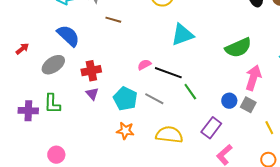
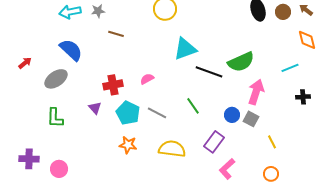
red cross: (91, 71) -> (113, 85), moved
black line: (168, 73) -> (209, 72), moved
purple cross: (28, 111) -> (29, 159), moved

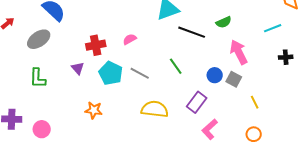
green semicircle: (241, 62) -> (224, 22), size x0.6
pink arrow: (256, 92) -> (239, 52), turned -45
orange star: (128, 145) -> (94, 110), moved

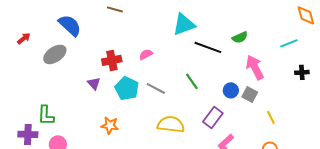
green L-shape: (38, 78) -> (46, 115), moved

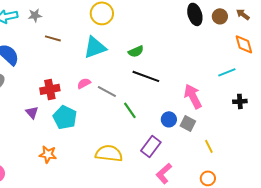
cyan triangle: (184, 24) -> (95, 47), moved
green semicircle: (240, 37) -> (136, 51), moved
gray line: (156, 88) -> (107, 91), moved

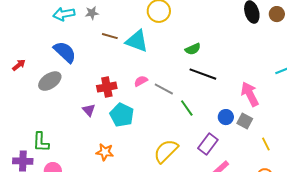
cyan triangle: (95, 47) -> (137, 41), moved, turned 40
yellow semicircle: (109, 153) -> (166, 151), turned -52

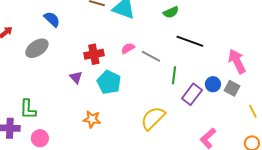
green semicircle: (193, 49) -> (171, 12), moved
blue semicircle: (65, 52) -> (52, 19), size x0.7
green line: (187, 108) -> (174, 75), turned 42
purple rectangle: (208, 144) -> (192, 94), moved

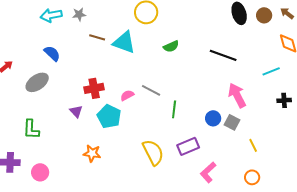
black line: (190, 41) -> (223, 55), moved
pink semicircle: (128, 48) -> (127, 95), moved
purple rectangle: (192, 94) -> (188, 146), moved, turned 30
green L-shape: (28, 109) -> (31, 129), moved
yellow semicircle: (153, 118) -> (153, 152), turned 108

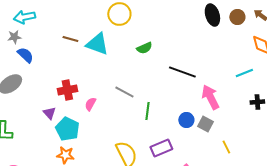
gray star: (79, 14) -> (14, 37), moved
black line: (223, 55) -> (182, 72), moved
pink semicircle: (127, 95) -> (90, 104), moved, turned -32
cyan pentagon: (109, 116) -> (67, 129), moved

